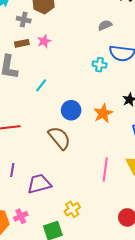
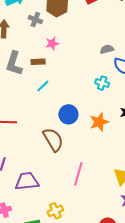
gray semicircle: (105, 25) -> (107, 49), moved
brown rectangle: (22, 43) -> (38, 62), moved
cyan cross: (100, 65) -> (102, 83), moved
pink line: (105, 169) -> (78, 174), moved

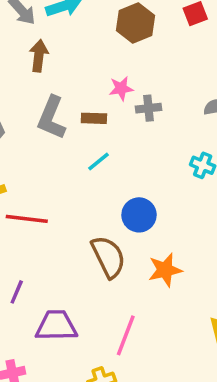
gray cross: (35, 20) -> (148, 108), moved, turned -32
orange star: (99, 122) -> (165, 270), moved
pink line: (78, 174) -> (126, 335), moved

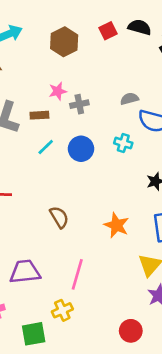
blue circle: (139, 215) -> (81, 149), moved
brown semicircle: (108, 257) -> (59, 217), size x0.7
orange star: (165, 270) -> (116, 225), moved, turned -30

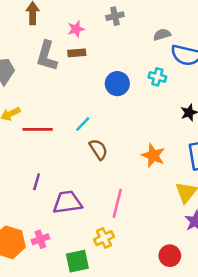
pink star: (58, 91) -> (76, 29), moved
gray cross: (79, 104) -> (115, 16), moved
cyan line: (46, 147) -> (83, 124), moved

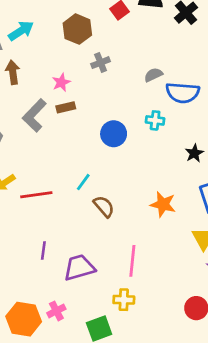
gray L-shape: (47, 56) -> (34, 115), turned 36
yellow cross: (104, 238) -> (124, 300), turned 36

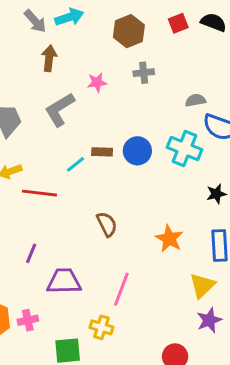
brown rectangle: (66, 107) -> (102, 152), moved
cyan cross: (155, 120) -> (185, 149), size x1.6
cyan line: (83, 182) -> (76, 164), moved

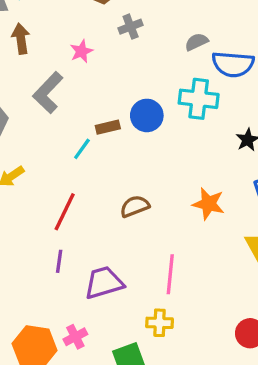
red line: (39, 193) -> (65, 212), moved, turned -56
brown semicircle: (107, 224) -> (135, 206), turned -70

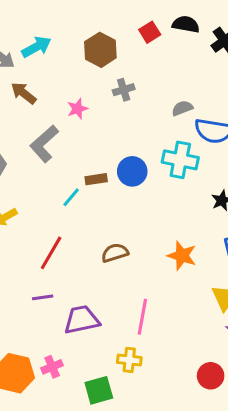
brown arrow: (21, 39) -> (23, 93), turned -48
purple line: (59, 261) -> (43, 297), turned 70

